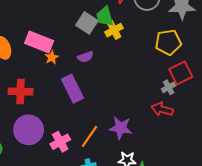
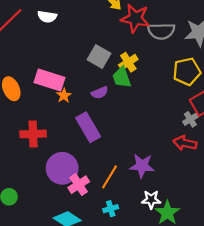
green trapezoid: (105, 16) -> (122, 77), moved
purple circle: (29, 130) -> (62, 168), moved

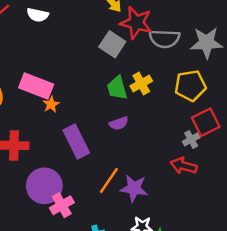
gray square: (99, 56) -> (112, 44), moved
yellow cross: (128, 62) -> (141, 84), moved
purple semicircle: (100, 93) -> (119, 123), moved
orange line: (109, 177) -> (109, 181), moved

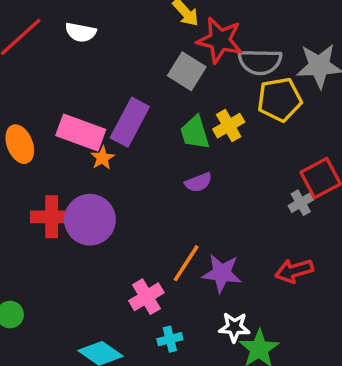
yellow pentagon: (190, 86) -> (280, 100), moved
purple rectangle: (76, 142) -> (130, 122), moved, turned 56
red arrow: (184, 166) -> (294, 271), moved, turned -30
purple circle: (44, 186) -> (90, 220), moved
pink cross: (62, 205) -> (146, 297), moved

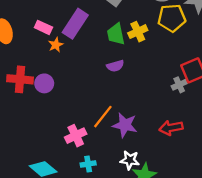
pink rectangle: (81, 133) -> (43, 27), size x0.6
purple circle: (90, 220) -> (44, 83), size x0.6

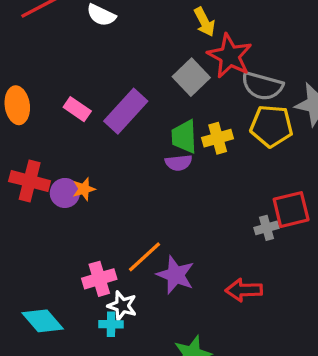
orange star: (56, 45) -> (84, 189), moved
purple semicircle: (115, 66) -> (179, 163), moved
white star: (130, 160) -> (122, 306), moved

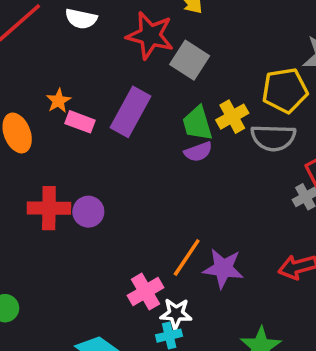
red star: (230, 56) -> (150, 35), moved
gray semicircle: (262, 86) -> (273, 138), moved
orange star: (84, 189) -> (59, 101), moved

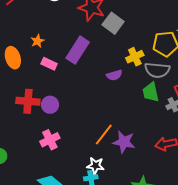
pink rectangle: (80, 122) -> (49, 64), moved
green trapezoid: (197, 123) -> (151, 92), moved
pink cross: (145, 292) -> (50, 140), moved

